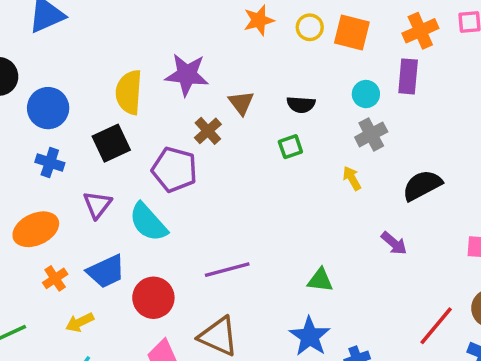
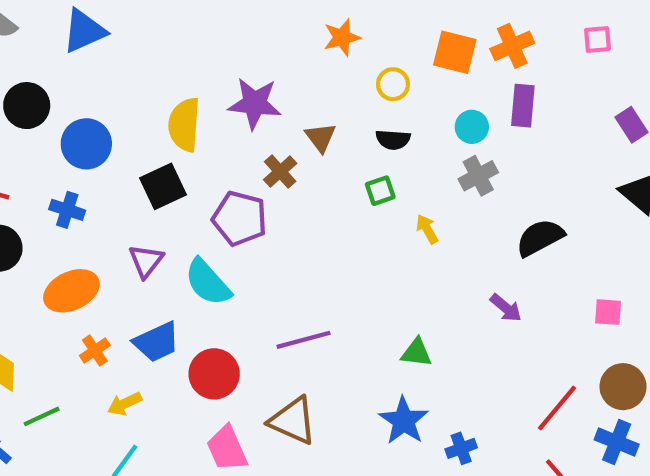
yellow circle: (310, 27) -> (393, 84), moved
orange cross: (420, 31) -> (512, 46), moved
blue cross: (50, 162) -> (67, 210), moved
yellow arrow: (352, 178) -> (427, 229), moved

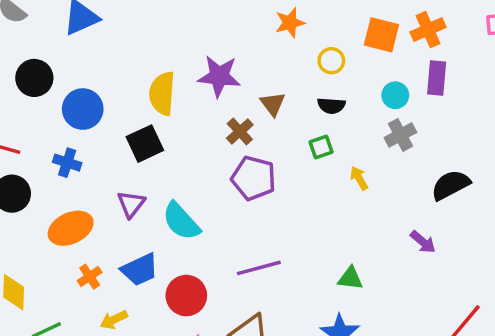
purple pentagon: (240, 218) -> (254, 178), moved

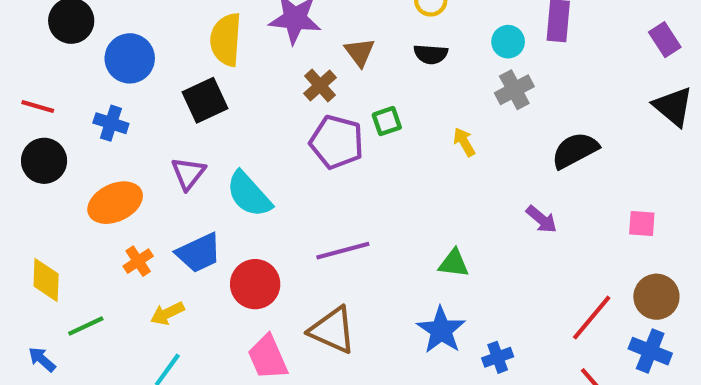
green square: (321, 147) -> (387, 121), moved

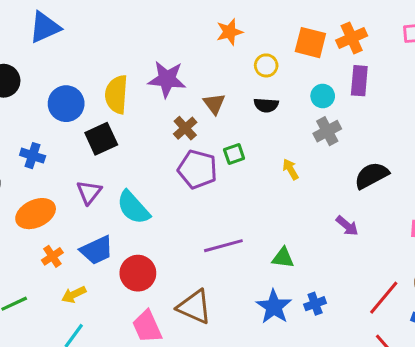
blue circle: (130, 58) -> (66, 104), moved
purple line: (343, 251) -> (223, 246), moved
blue cross: (498, 357) -> (315, 304), moved

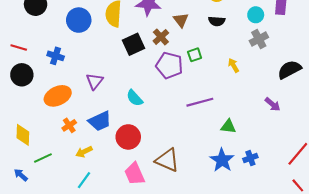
black square: (101, 139) -> (133, 44), moved
cyan semicircle: (133, 207) -> (135, 98), moved, size x0.7
purple line: (223, 246) -> (200, 102), moved

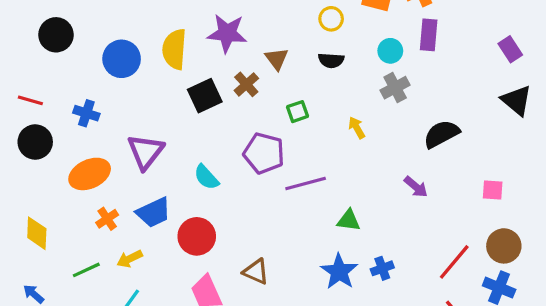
purple pentagon: (169, 65) -> (264, 153), moved
purple triangle: (95, 81) -> (146, 152), size x1.4
green line: (43, 158) -> (86, 270), moved
brown triangle: (167, 160) -> (256, 272), size x0.7

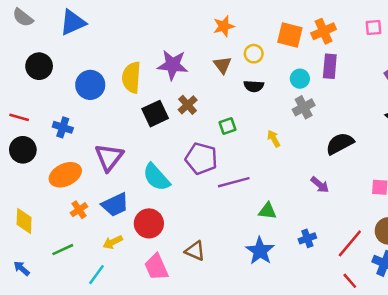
brown triangle: (277, 59) -> (223, 65), moved
cyan semicircle: (206, 177) -> (156, 177), size x1.4
yellow arrow: (130, 259) -> (113, 242), moved
blue cross: (382, 268) -> (307, 238), moved

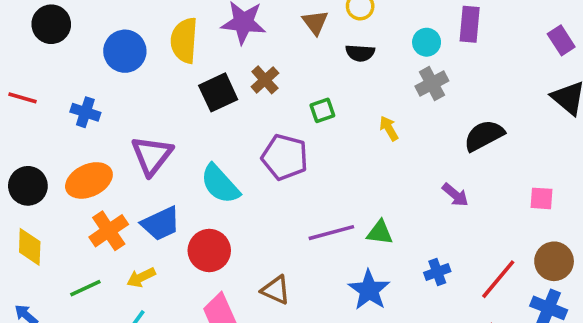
black circle: (23, 150) -> (28, 186), moved
purple line: (234, 182) -> (331, 233), moved
orange cross: (79, 210) -> (109, 231), size x1.5
yellow arrow: (113, 242) -> (141, 277), moved

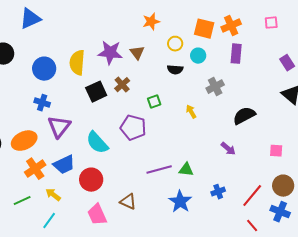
brown triangle: (315, 22) -> (137, 53), moved
cyan circle: (427, 42) -> (198, 56), moved
blue cross: (85, 112) -> (42, 103), moved
yellow arrow: (141, 277) -> (53, 195), turned 63

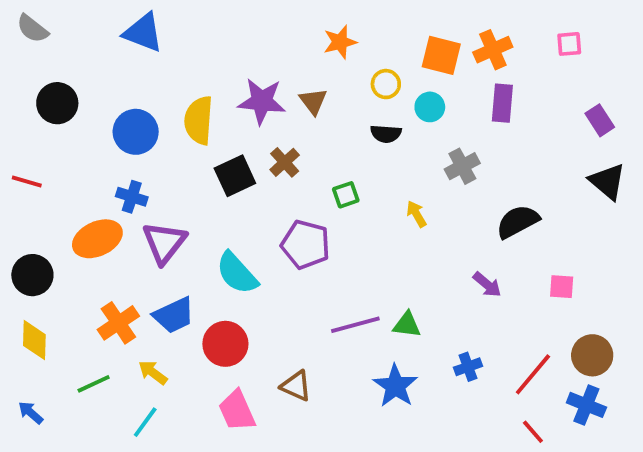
blue triangle: (30, 19) -> (143, 32), moved, turned 45
orange ellipse: (24, 141) -> (97, 239), moved
pink square: (276, 151) -> (562, 287), moved

